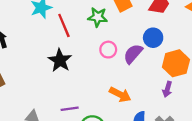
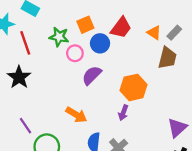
blue circle: (153, 38) -> (100, 43), moved
pink circle: (108, 50) -> (75, 53), moved
purple line: (70, 109) -> (26, 126), turned 60

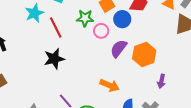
black star: (19, 77) -> (54, 59), turned 30
orange hexagon: (134, 87) -> (144, 54), moved
purple arrow: (123, 113) -> (161, 81), moved

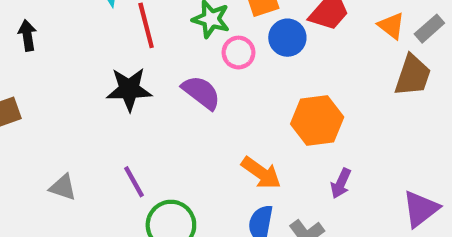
purple semicircle: (119, 49) -> (201, 92), moved, turned 78
orange arrow: (110, 85) -> (261, 173), moved

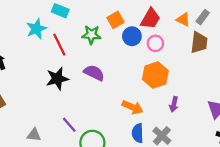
pink circle: (239, 53) -> (155, 43), moved

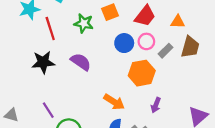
gray rectangle: (203, 17) -> (166, 51), moved
orange triangle: (183, 20) -> (178, 22), turned -32
blue circle: (132, 36) -> (124, 43), moved

